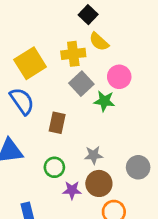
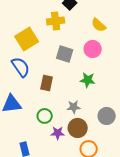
yellow semicircle: (99, 42) -> (99, 25), moved
yellow cross: (73, 54) -> (56, 21), moved
gray square: (81, 84) -> (65, 54), turned -30
green star: (104, 101) -> (88, 80), moved

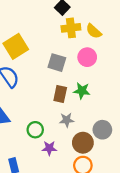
yellow cross: (56, 21) -> (71, 28), moved
brown rectangle: (47, 83) -> (60, 94), moved
brown circle: (78, 128) -> (83, 143), moved

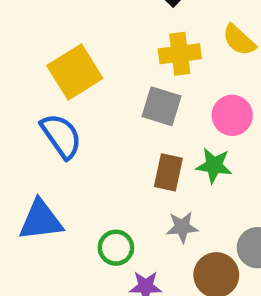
yellow cross: (71, 28) -> (180, 54), moved
pink circle: (87, 57) -> (232, 115), moved

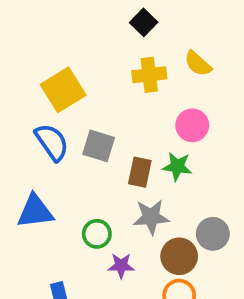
gray square: (162, 106) -> (99, 146), moved
gray star: (182, 227) -> (151, 217), size x1.4

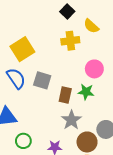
yellow semicircle: (198, 64) -> (91, 26), moved
gray star: (151, 217) -> (71, 120), turned -30
green circle: (97, 234) -> (23, 141), moved

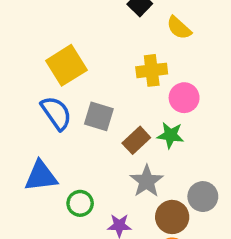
yellow cross: (70, 41) -> (152, 70), moved
brown rectangle: (65, 95) -> (136, 140), turned 35
green circle: (23, 141) -> (80, 203), moved

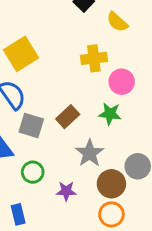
gray square: (99, 116) -> (31, 125), moved
brown rectangle: (136, 140) -> (68, 117), moved

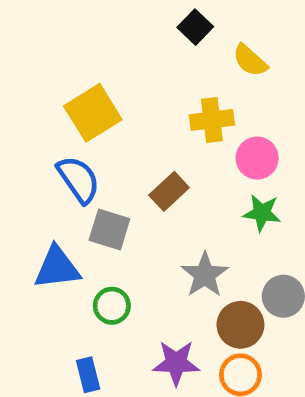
green star: (110, 114) -> (262, 213), moved
brown rectangle: (68, 117) -> (169, 191), moved
purple star: (66, 191) -> (176, 363), moved, size x1.4

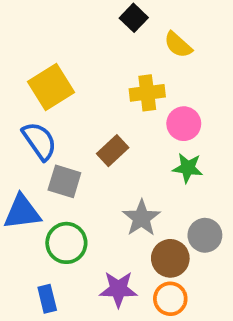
green circle: (112, 306) -> (66, 243), size x1.4

